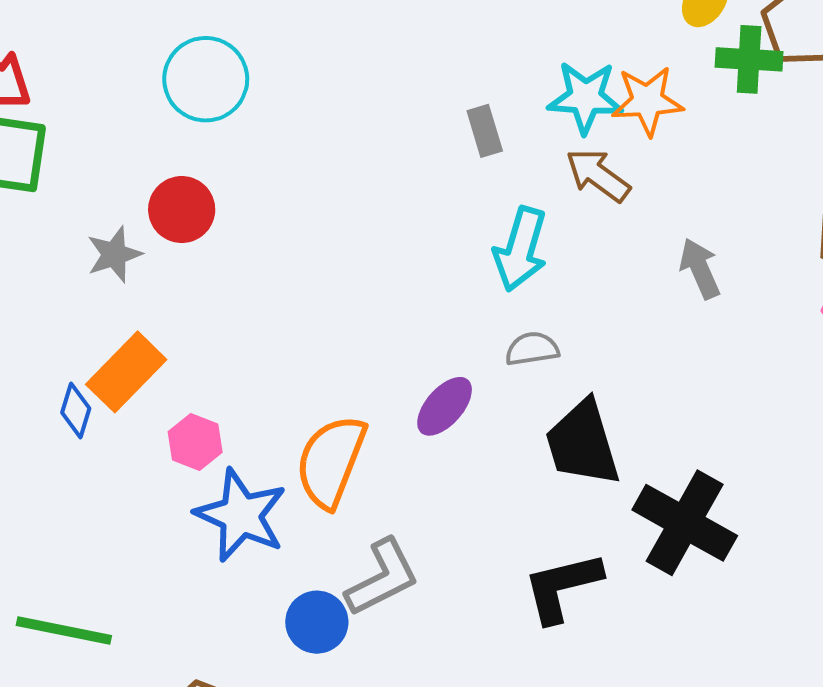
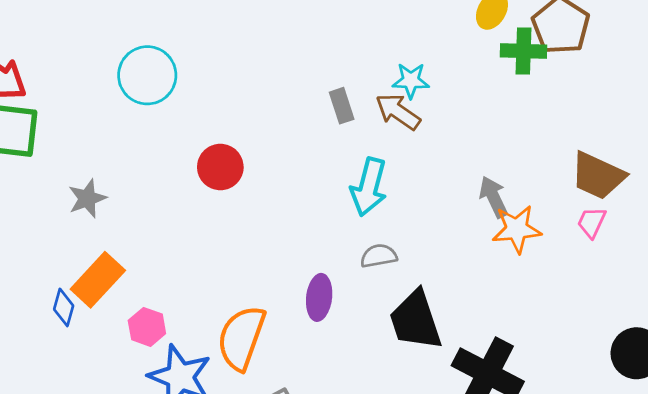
cyan star: (585, 97) -> (411, 81), size x0.7
orange star: (647, 101) -> (517, 229), moved
brown arrow: (598, 175) -> (398, 112), moved
red circle: (182, 210) -> (220, 167), moved
purple ellipse: (445, 406) -> (319, 297), turned -33

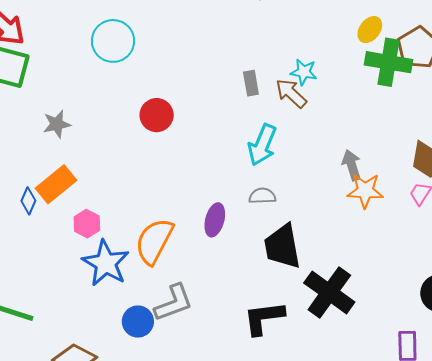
green cross: (523, 51) -> (389, 62), size x1.4

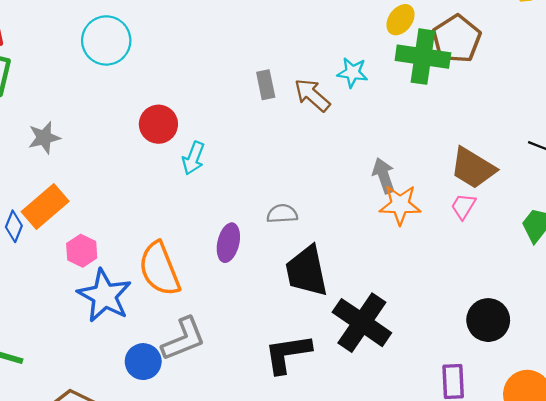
cyan star: (304, 72) -> (352, 73), moved
cyan arrow: (262, 145) -> (193, 158), moved, size x0.7
orange semicircle: (154, 241) -> (160, 269), turned -48

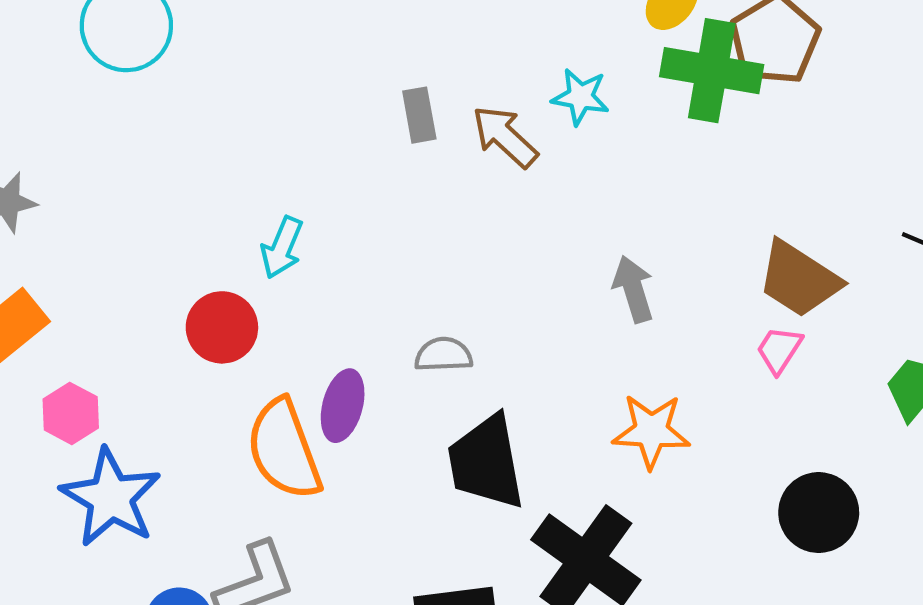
red circle: (158, 124) -> (222, 327), moved
orange star: (400, 205) -> (651, 431), moved
orange semicircle: (160, 269) -> (284, 449), moved
black circle: (488, 320) -> (819, 513), moved

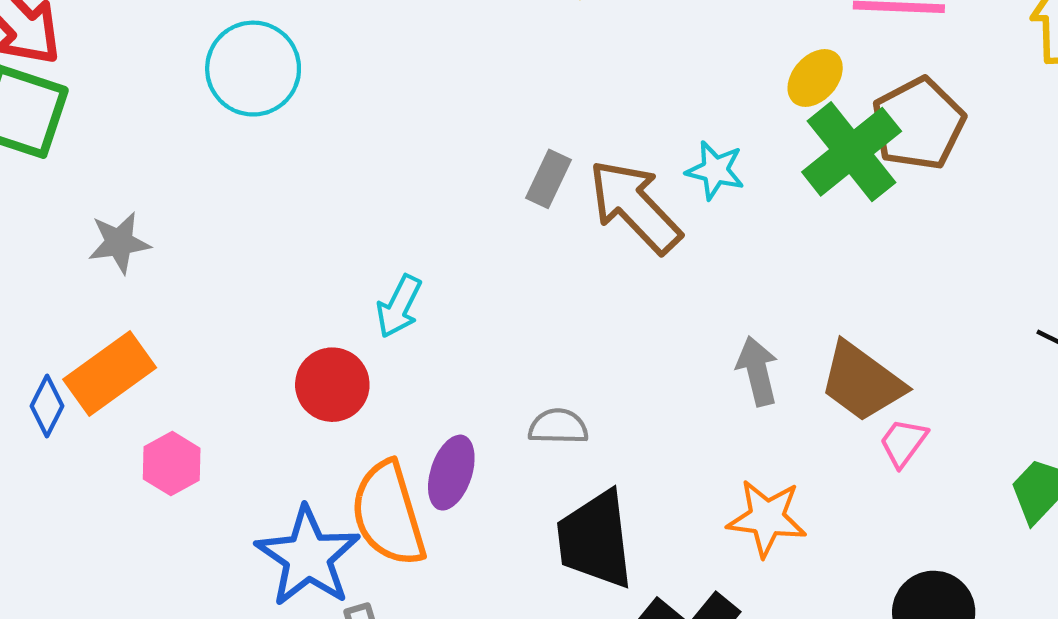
green cross: (712, 71) -> (852, 152), turned 38
gray rectangle: (419, 115) -> (548, 179), turned 32
brown arrow: (505, 137) -> (635, 206), size x1.4
brown trapezoid: (799, 279) -> (862, 382), moved
blue star: (111, 498) -> (308, 557), moved

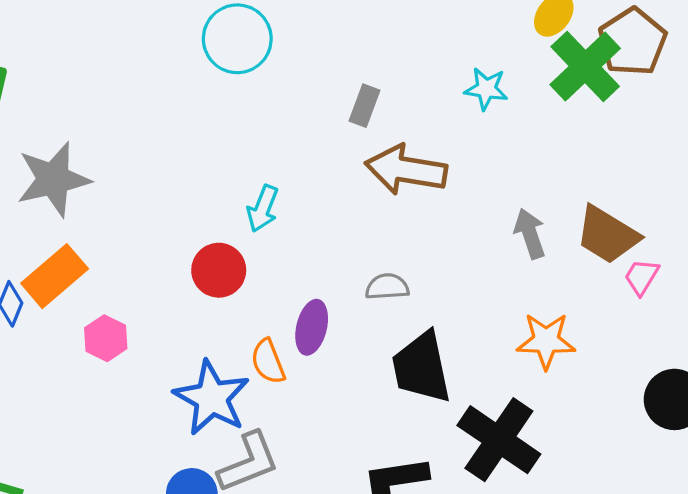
cyan circle: (253, 69) -> (237, 39), moved
brown arrow: (635, 206) -> (406, 170), moved, turned -32
gray star: (119, 243) -> (53, 179), size x1.6
orange semicircle: (388, 514) -> (268, 361), size x0.6

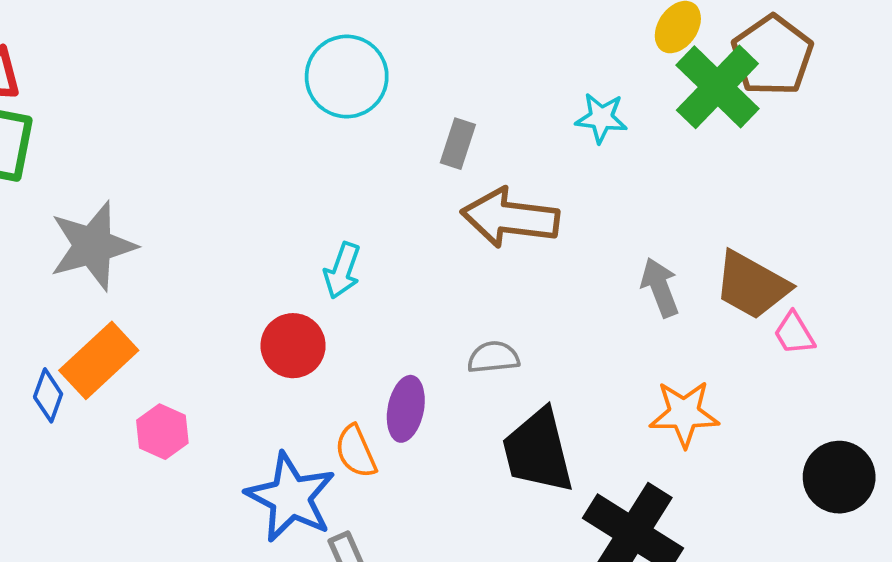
cyan circle: (237, 39) -> (347, 77), moved
pink trapezoid: (641, 277) -> (794, 333), turned -60

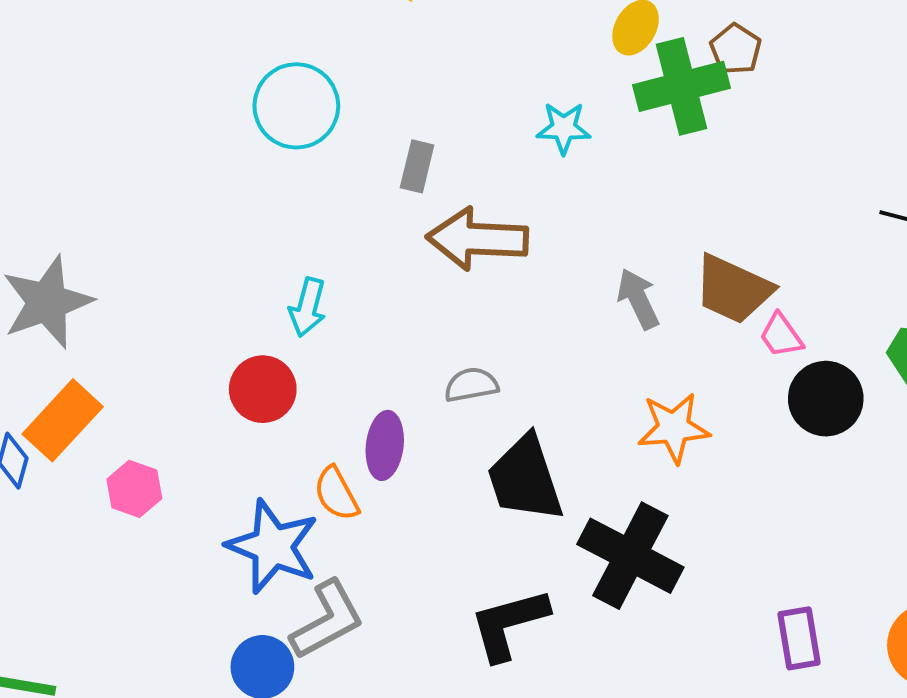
brown pentagon: (772, 55) -> (736, 49), size x0.6
green cross: (717, 87) -> (681, 86), turned 36
black circle: (839, 477) -> (826, 399), moved

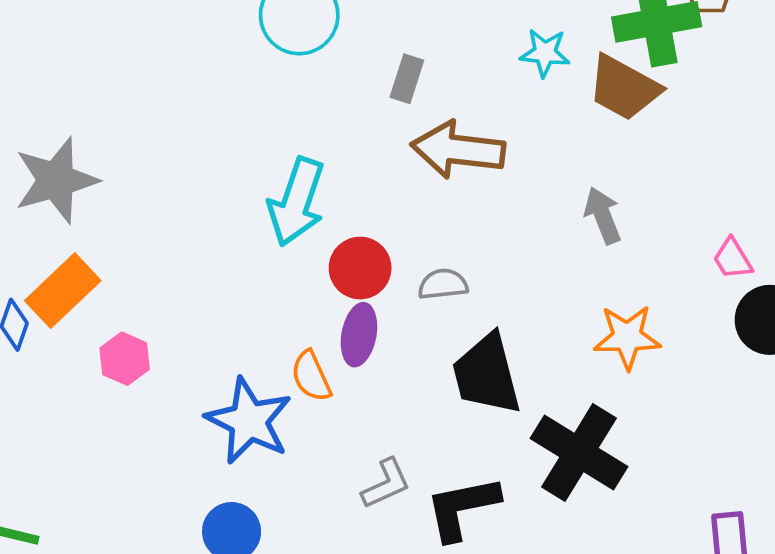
brown trapezoid: (733, 289) -> (624, 88), moved
cyan arrow: (308, 307) -> (297, 202), size x1.6
red circle: (263, 389) -> (360, 268), moved
gray L-shape: (327, 620) -> (386, 484), moved, size x0.7

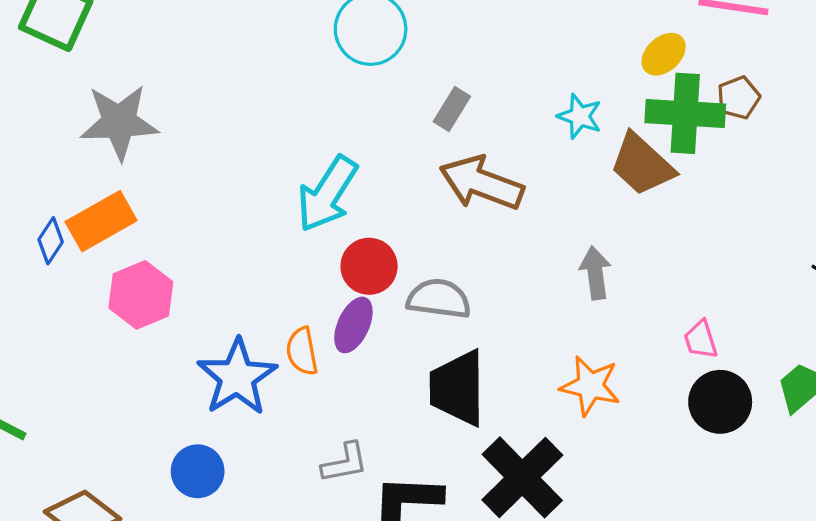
gray semicircle: (443, 284) -> (439, 299), size x1.4
pink hexagon: (125, 359) -> (141, 295), size x1.4

